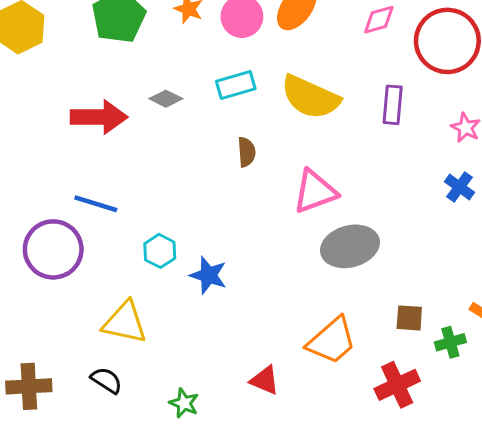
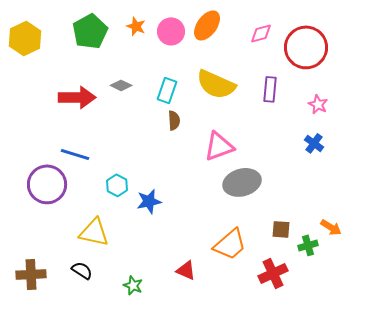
cyan rectangle: (236, 85) -> (167, 90), moved, turned -55
blue star: (208, 275) -> (149, 201), turned -30

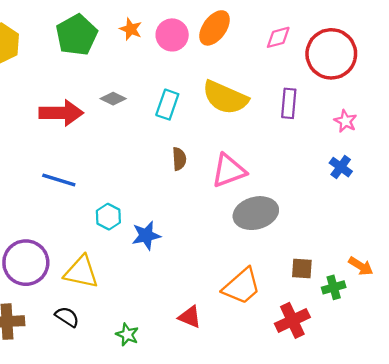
brown semicircle: (174, 120) -> (179, 159), moved
purple circle: (47, 184) -> (26, 263), moved

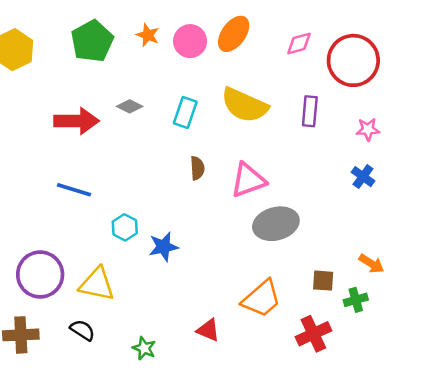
pink star: (345, 121) -> (368, 129), turned -30
orange arrow: (361, 266) -> (371, 264), moved

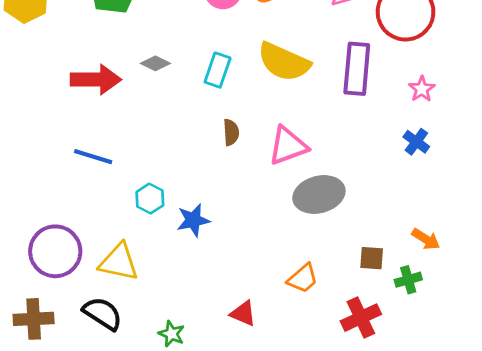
purple rectangle: (310, 111) -> (357, 69), size x1.5
pink star: (368, 129) -> (422, 89), turned -30
orange trapezoid: (261, 299) -> (303, 278), size x0.7
black semicircle: (82, 330) -> (103, 313), size x1.4

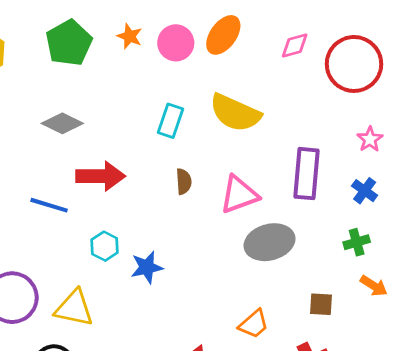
gray diamond: (155, 63) -> (62, 123), moved, size x1.4
purple rectangle: (357, 69) -> (306, 174), moved
red arrow: (96, 80) -> (101, 176), moved
green cross: (408, 280) -> (357, 242), moved

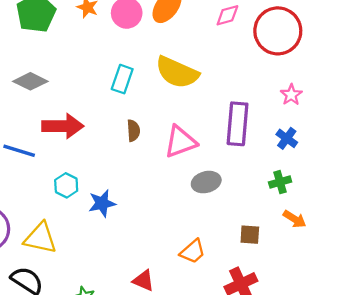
gray ellipse: (270, 242) -> (206, 182), size x0.7

